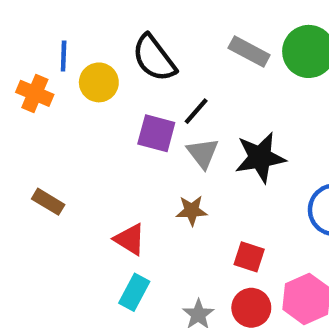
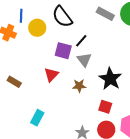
black star: (260, 158) -> (110, 79), moved, turned -30
red triangle: (130, 239) -> (51, 75), moved, turned 42
cyan rectangle: (134, 292) -> (37, 118), moved

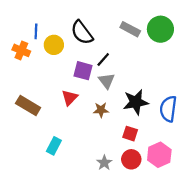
black star: (110, 79) -> (136, 102), turned 30
brown rectangle: (14, 82) -> (28, 105), size x1.5

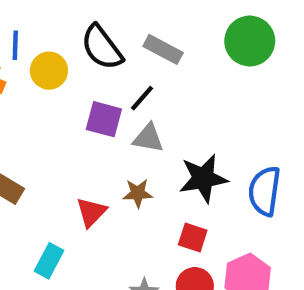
gray rectangle: (130, 29) -> (163, 49), moved
gray triangle: (107, 81) -> (148, 138), turned -42
red triangle: (70, 98) -> (91, 212), moved

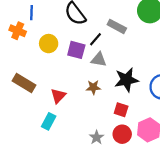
gray rectangle: (163, 49) -> (117, 26), moved
yellow circle: (49, 71) -> (49, 44), moved
red triangle: (91, 212) -> (58, 96), moved

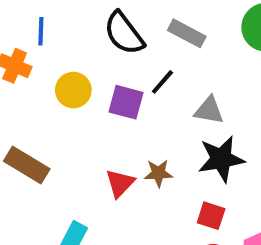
gray rectangle: (117, 26) -> (187, 33), moved
gray triangle: (99, 60) -> (209, 110), moved
red triangle: (58, 96) -> (120, 183), moved

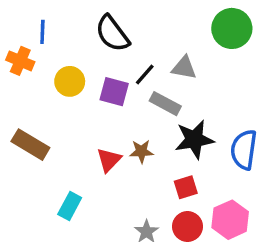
gray rectangle: (187, 33) -> (165, 104), moved
gray triangle: (209, 110) -> (184, 68), moved
red square: (211, 216) -> (186, 187), turned -35

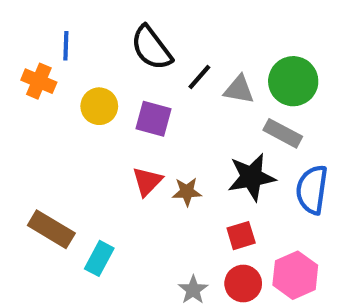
green circle: (232, 28) -> (293, 81), moved
black line: (145, 75) -> (199, 77), moved
gray rectangle: (165, 104) -> (283, 133), moved
brown rectangle: (30, 145) -> (51, 229), moved
red triangle: (109, 160) -> (147, 181), moved

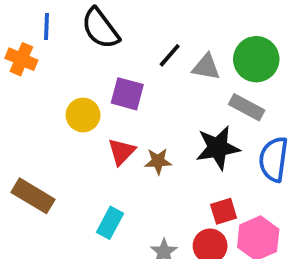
black semicircle: (151, 48) -> (100, 28), moved
yellow circle: (99, 106) -> (83, 115), moved
red square: (241, 236) -> (224, 211), moved
cyan rectangle: (99, 258) -> (110, 223), moved

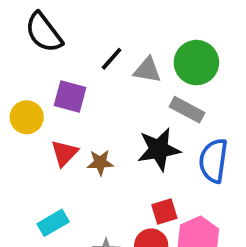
cyan rectangle: (110, 223) -> (53, 223), turned 32

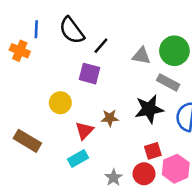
black line: (112, 59) -> (101, 46), moved
yellow circle: (27, 117) -> (60, 103), moved
red triangle: (64, 153) -> (84, 131), moved

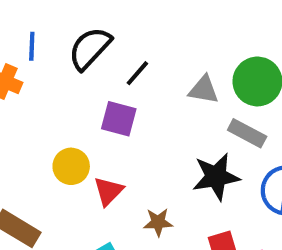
black semicircle: (72, 30) -> (90, 48), turned 80
brown star: (110, 118) -> (158, 222), moved
red triangle: (84, 131) -> (108, 191), moved

